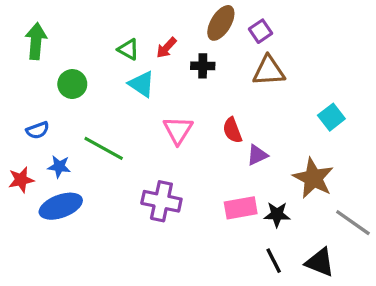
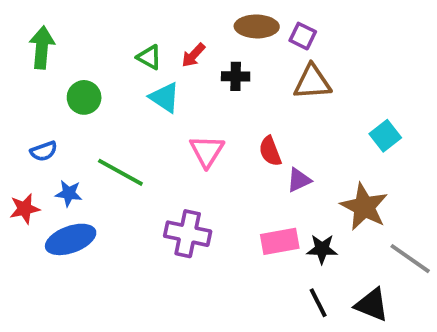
brown ellipse: (221, 23) -> (257, 26), turned 60
purple square: (260, 31) -> (303, 36), turned -30

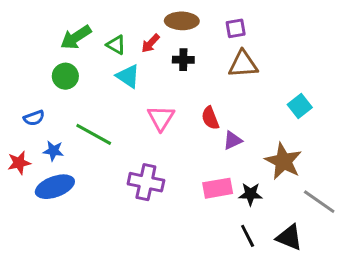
brown ellipse: (257, 26) -> (182, 21), moved
purple square: (303, 36) -> (236, 28), turned -36
green arrow: (42, 48) -> (76, 37), moved, turned -128

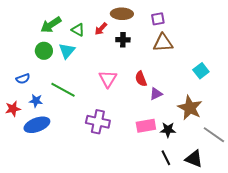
cyan triangle: (128, 76) -> (67, 51), moved, turned 36

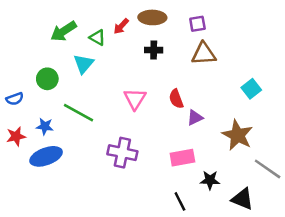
red arrow: (101, 29) -> (121, 26), moved
green circle: (44, 51) -> (47, 79), moved
blue semicircle: (23, 79) -> (15, 99), moved
black star: (168, 130) -> (210, 180), moved
black line: (166, 158) -> (180, 201), moved

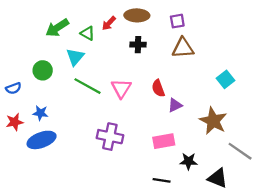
green line: (79, 113) -> (88, 86), moved
black line: (180, 201) -> (162, 180), turned -54

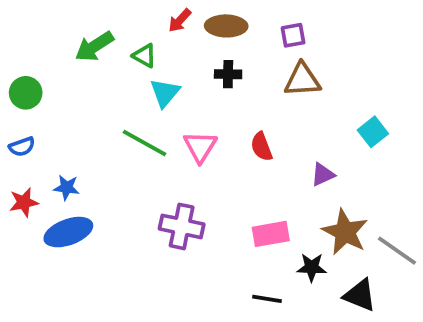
red arrow: (109, 23) -> (180, 20), moved
cyan triangle: (75, 57) -> (165, 93), moved
green circle: (43, 70) -> (26, 93), moved
purple triangle: (175, 105) -> (323, 174), moved
brown star: (213, 121) -> (345, 232), moved

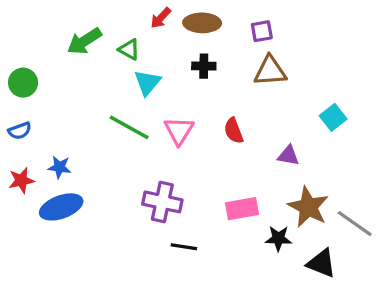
purple triangle: (323, 174) -> (288, 156), turned 35
black line: (267, 299) -> (184, 247), moved

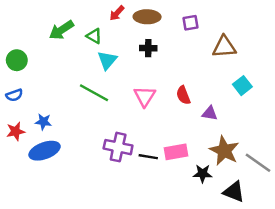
brown triangle: (270, 71) -> (224, 47), moved
pink triangle: (179, 131) -> (145, 96), moved
red semicircle: (234, 131) -> (183, 95), moved
black line: (184, 247) -> (148, 157), moved

